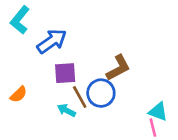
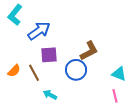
brown line: (80, 97) -> (34, 73), moved
cyan arrow: (66, 110) -> (50, 95), moved
cyan triangle: (158, 112) -> (119, 74), moved

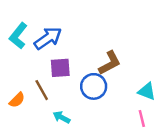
cyan L-shape: (15, 15) -> (18, 36), moved
orange semicircle: (14, 71) -> (17, 100), moved

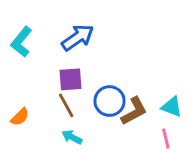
blue arrow: (48, 38) -> (78, 37), moved
brown L-shape: (110, 63) -> (134, 111), moved
brown line: (42, 90) -> (66, 105), moved

